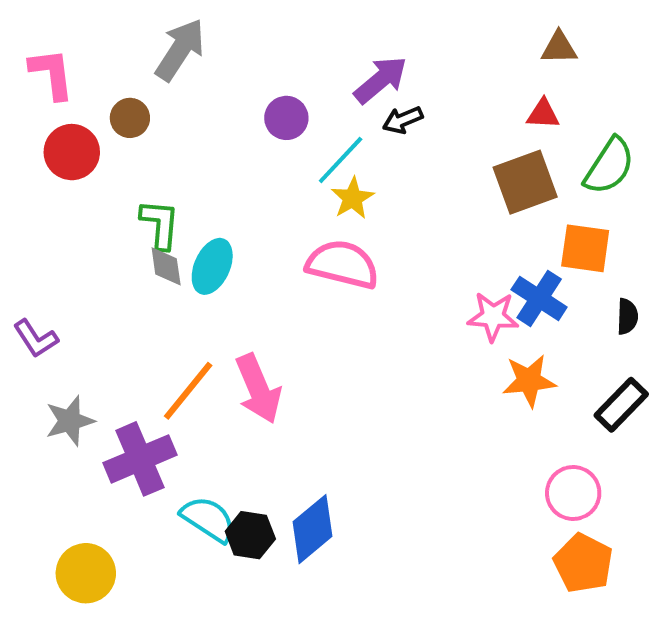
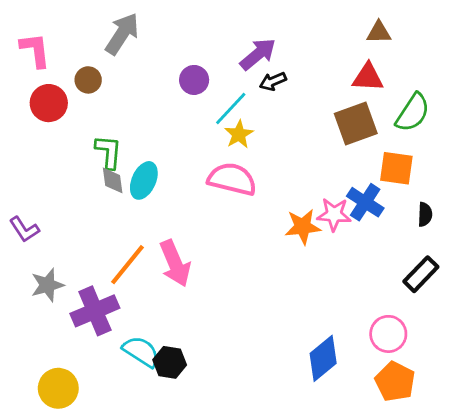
red triangle: (543, 114) -> (368, 77), size x1.4
orange star: (529, 381) -> (303, 227), moved
blue diamond: (312, 529) -> (323, 358), moved

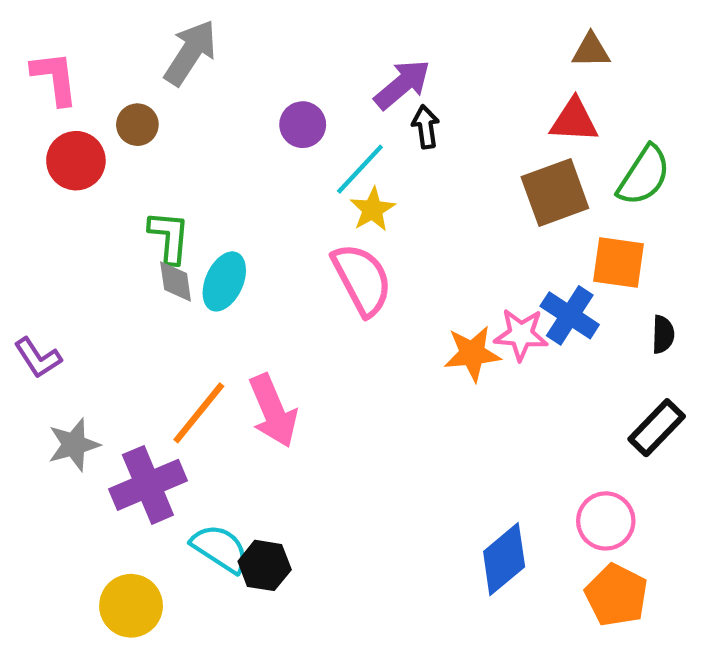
black arrow: (273, 81) -> (426, 127), turned 105
pink semicircle: (232, 179) -> (362, 279), turned 48
yellow circle: (58, 388) -> (131, 606), moved

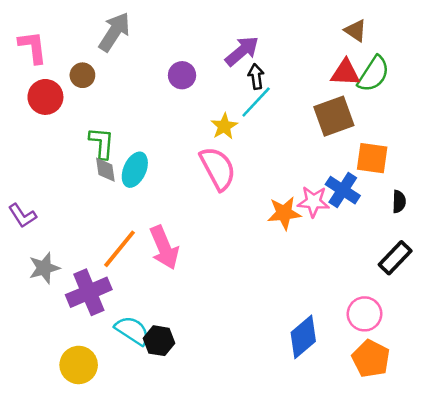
brown triangle: (591, 50) -> (356, 31), turned 35
cyan line: (360, 169) -> (256, 102), moved
green semicircle: (644, 176) -> (373, 74), moved

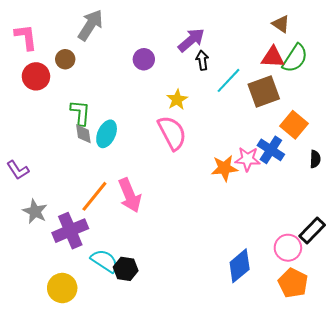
cyan line: (256, 102) -> (228, 80), moved
orange square: (372, 158) -> (294, 125), turned 32
black rectangle: (395, 258) -> (312, 231), moved
gray star: (44, 268) -> (35, 211), turned -30

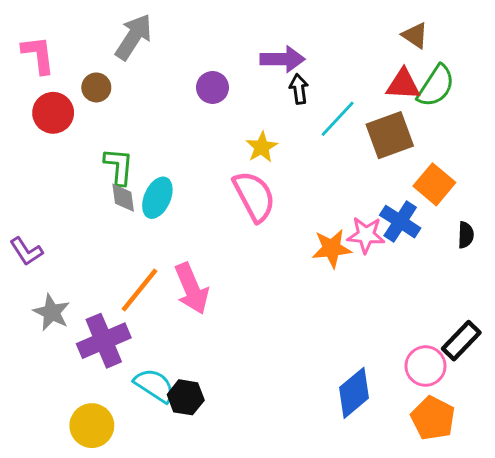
purple arrow: (191, 40) -> (283, 59), turned 40

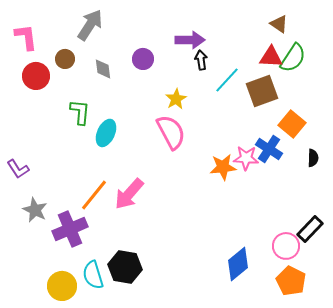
gray diamond: (123, 198) -> (103, 69), moved
pink arrow: (192, 289) -> (129, 194), turned 64
cyan semicircle: (154, 385) -> (93, 275), moved, turned -140
black hexagon: (186, 397) -> (125, 267), size x1.4

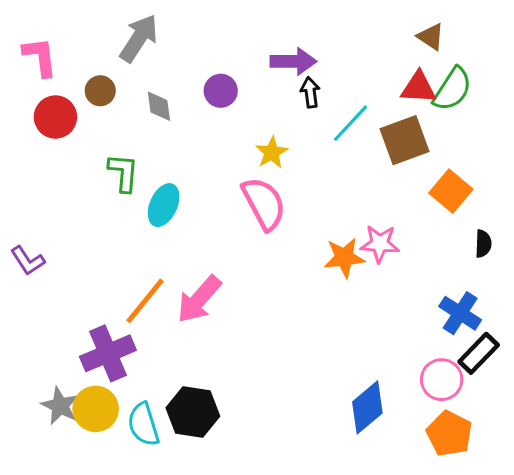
blue cross: (269, 149) -> (460, 313), moved
gray star: (35, 210) -> (60, 406), moved
yellow circle: (62, 286) -> (96, 409), moved

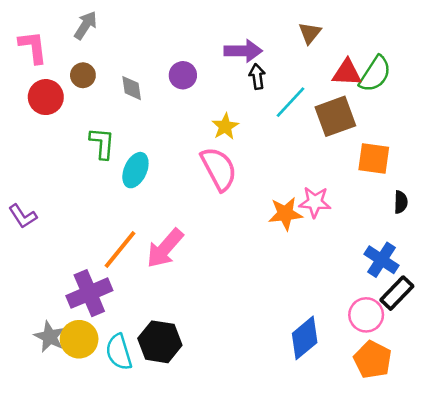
brown triangle: (431, 37) -> (310, 33), moved, turned 35
gray arrow: (139, 38) -> (86, 25), moved, size x0.7
orange square: (451, 191) -> (374, 159), turned -32

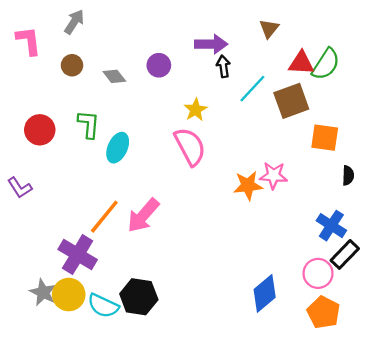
gray diamond: (132, 88) -> (114, 76), turned -30
red circle: (46, 97) -> (40, 130), moved
purple cross: (89, 293) -> (78, 254), turned -36
cyan semicircle: (119, 352) -> (103, 306), turned -48

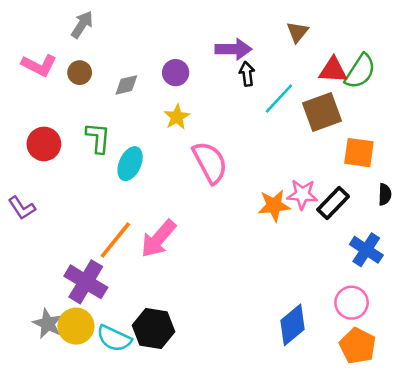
pink L-shape: (29, 41) -> (39, 65), moved, turned 124
gray diamond: (114, 76) -> (126, 85), turned -65
yellow star: (196, 110) -> (177, 117), moved
black rectangle: (345, 254) -> (333, 203), moved

